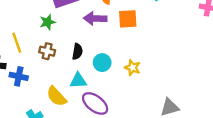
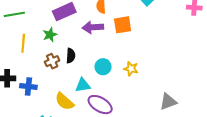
yellow line: (17, 43) -> (23, 43), moved, turned 30
brown cross: (47, 51) -> (52, 61), turned -32
black semicircle: (77, 52) -> (71, 56), moved

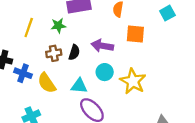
purple arrow: (93, 27) -> (102, 46), moved
yellow star: (131, 69) -> (133, 81), size x1.6
yellow semicircle: (64, 101) -> (47, 83), moved

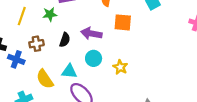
brown cross: (54, 53) -> (36, 44), moved
yellow star: (133, 81) -> (120, 67), size x0.6
yellow semicircle: (47, 83) -> (45, 79), moved

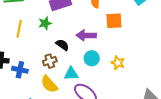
black semicircle: (65, 40) -> (62, 45), turned -64
brown cross: (36, 44) -> (50, 61), moved

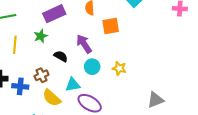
purple arrow: (86, 35) -> (84, 44), turned 60
brown cross: (50, 61) -> (42, 75), moved

